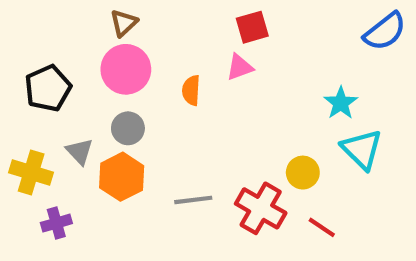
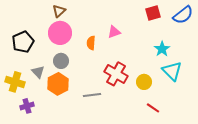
red square: (252, 27) -> (153, 13), moved
red cross: (261, 208) -> (116, 74), moved

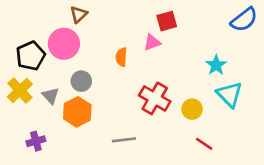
red square: (153, 13) -> (167, 21), moved
pink circle: (60, 33) -> (64, 44), moved
yellow cross: (15, 82) -> (20, 90), moved, turned 30
gray line: (92, 95) -> (124, 140), moved

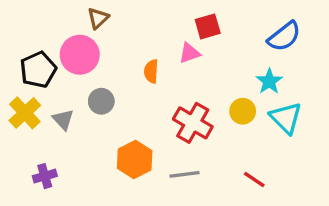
blue semicircle: (244, 20) -> (284, 36), moved
yellow circle: (192, 109) -> (243, 111), moved
orange hexagon: (77, 112) -> (135, 159), moved
gray line: (124, 140) -> (184, 174), moved

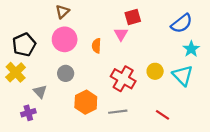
pink triangle: (189, 53) -> (121, 34), turned -40
pink circle: (80, 55) -> (65, 39), moved
cyan star: (269, 81) -> (191, 49), moved
gray circle: (101, 101) -> (66, 73), moved
gray triangle: (63, 120) -> (40, 91), moved

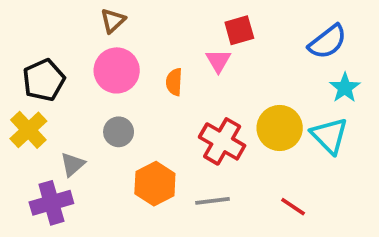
yellow circle: (155, 71) -> (280, 128), size x1.5
gray triangle: (40, 91) -> (73, 164), turned 32
purple cross: (28, 113) -> (51, 203), size x1.5

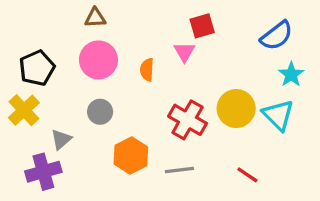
brown triangle: (113, 21) -> (95, 18), turned 40

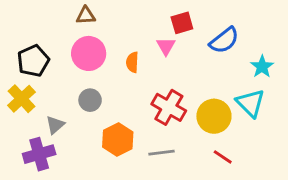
blue semicircle: (277, 36) -> (224, 40), moved
yellow circle: (236, 109) -> (214, 116), moved

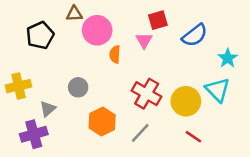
pink circle: (89, 53) -> (97, 30), moved
black pentagon: (33, 61) -> (40, 35), moved
yellow cross: (22, 99) -> (19, 86), turned 30
gray line: (161, 153) -> (140, 133), turned -40

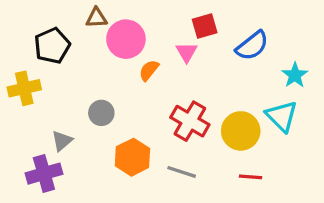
orange semicircle: (115, 54) -> (149, 70), turned 36
yellow cross: (19, 86) -> (24, 88), moved
gray line: (140, 133) -> (182, 172), turned 65
red line: (193, 137) -> (251, 177), turned -30

